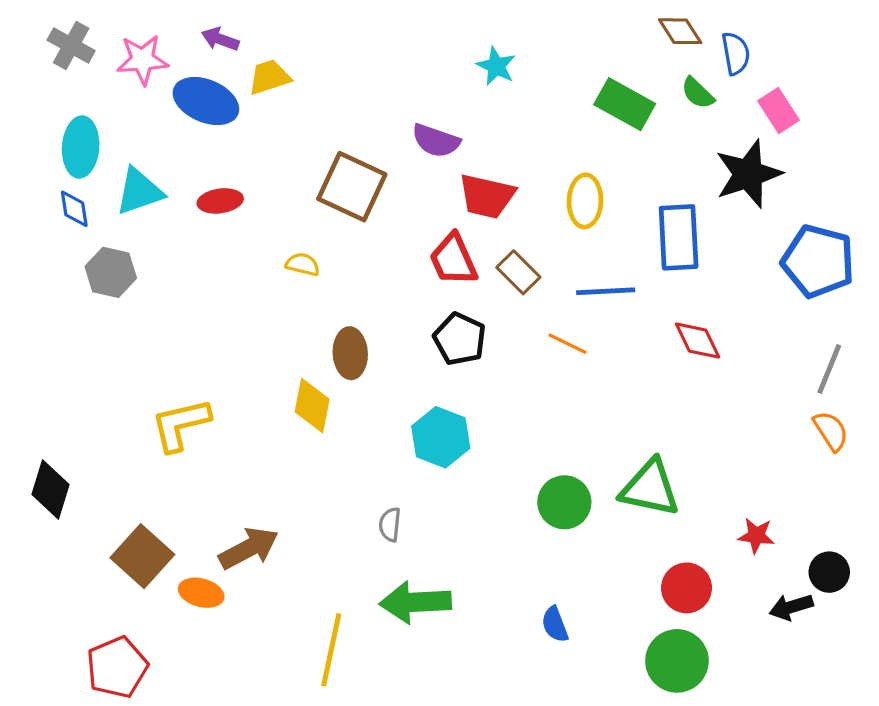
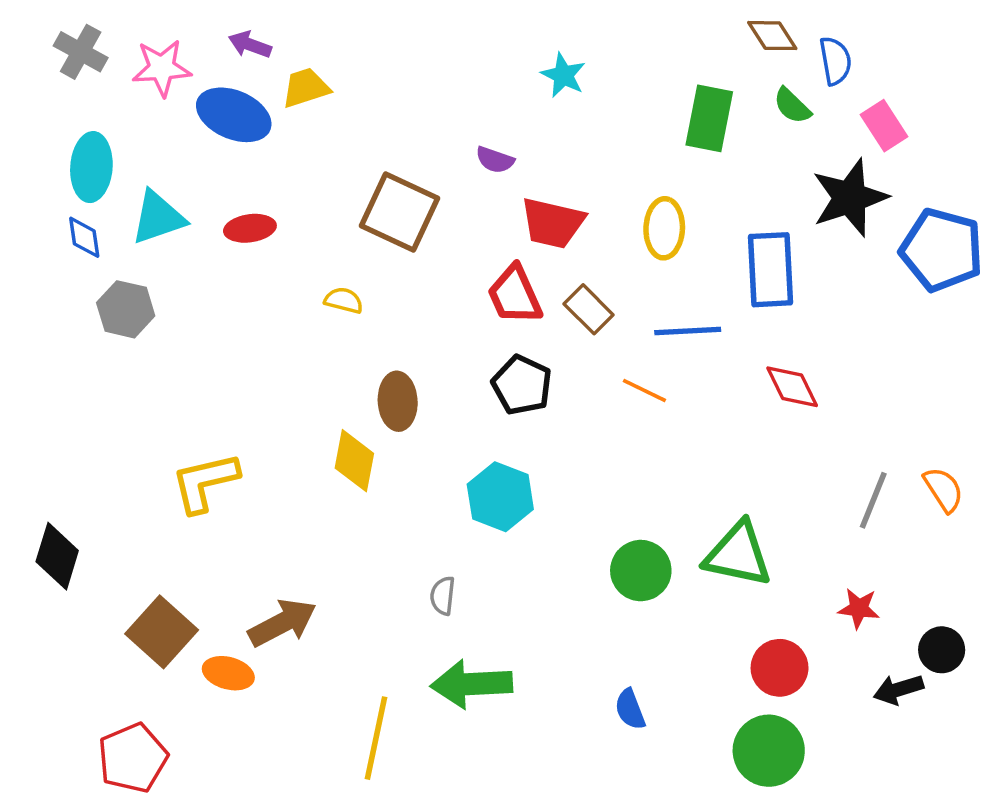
green rectangle: (625, 104) -> (709, 118), turned 72
purple semicircle: (436, 141) -> (495, 160), size x0.7
blue pentagon: (818, 261) -> (942, 250), moved
gray line: (829, 369) -> (873, 500), moved

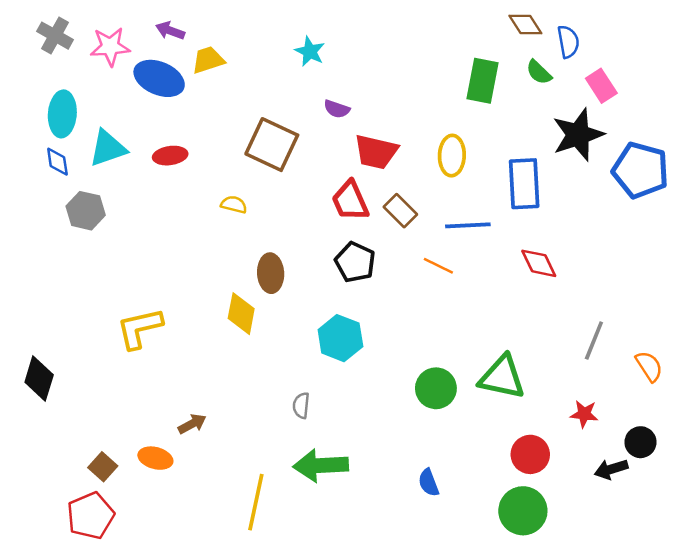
cyan star: (563, 75) -> (310, 51), moved
orange semicircle: (943, 489) -> (649, 366), moved
brown arrow: (282, 623) -> (192, 424), size x0.6
brown square: (162, 632) -> (103, 467), moved, size x0.6

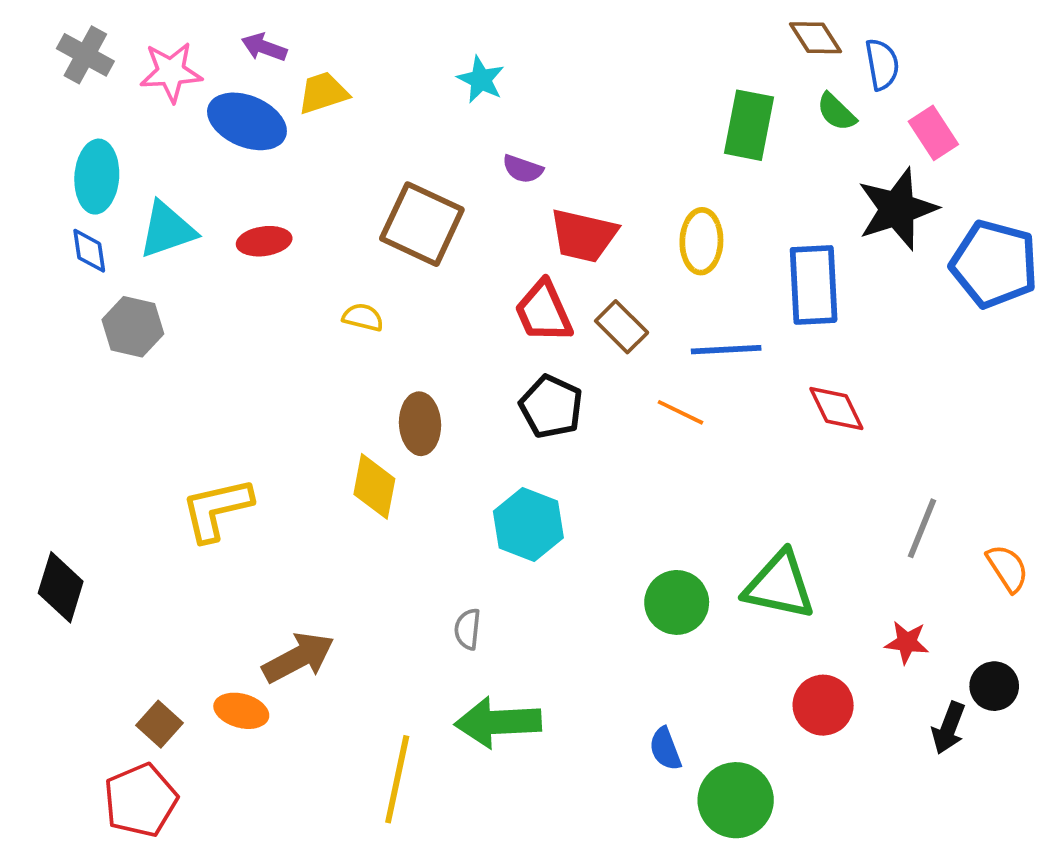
brown arrow: (192, 424) -> (298, 658), size x1.6
black arrow: (611, 469) -> (949, 728), turned -52
green circle: (523, 511) -> (736, 800), moved

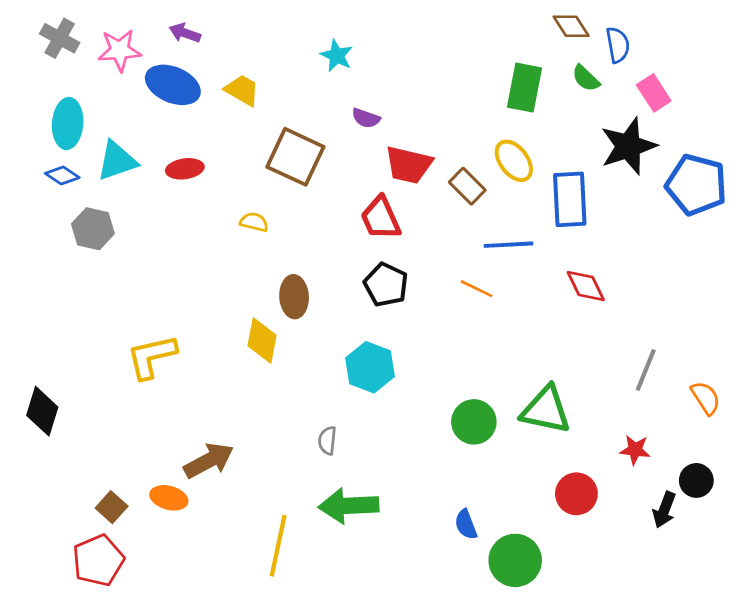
yellow trapezoid: (323, 93) -> (242, 90), moved, turned 48
yellow ellipse: (701, 241) -> (514, 161), moved, turned -39
blue diamond: (89, 251) -> (62, 175), turned -48
brown rectangle: (622, 327) -> (467, 186), moved

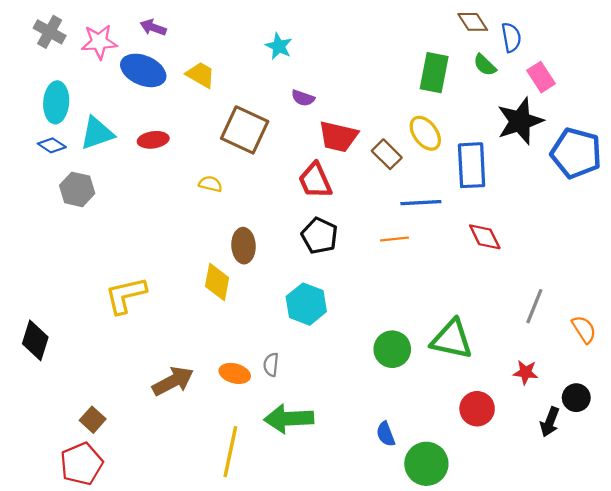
orange line: (477, 289) -> (394, 239), turned -32
orange ellipse: (169, 498) -> (235, 373), moved

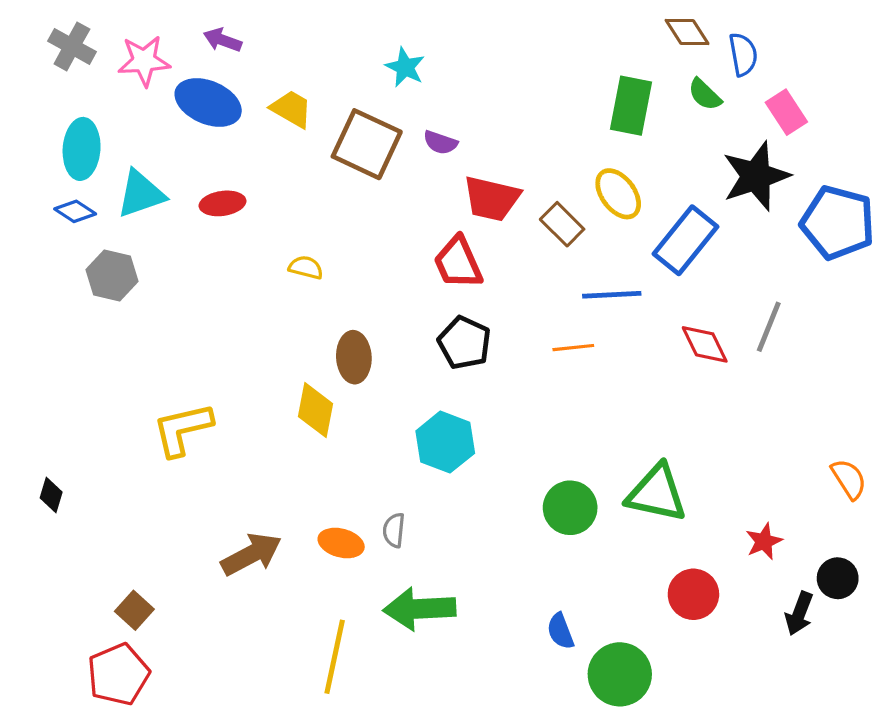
brown square: (245, 130) -> (367, 144), moved
blue rectangle: (472, 165) -> (685, 240), turned 42
gray line: (534, 306) -> (769, 327), moved
black diamond: (35, 340) -> (51, 495), size x0.6
red star: (526, 372) -> (764, 541), turned -30

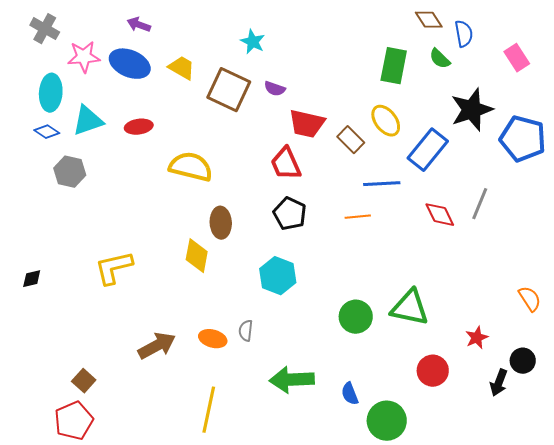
pink star: (144, 61) -> (84, 57), moved
pink rectangle: (786, 112) -> (517, 58), moved
yellow semicircle: (306, 267) -> (191, 167), size x2.0
black diamond: (51, 495) -> (32, 279), moved, turned 60
green arrow: (420, 609) -> (292, 380), moved

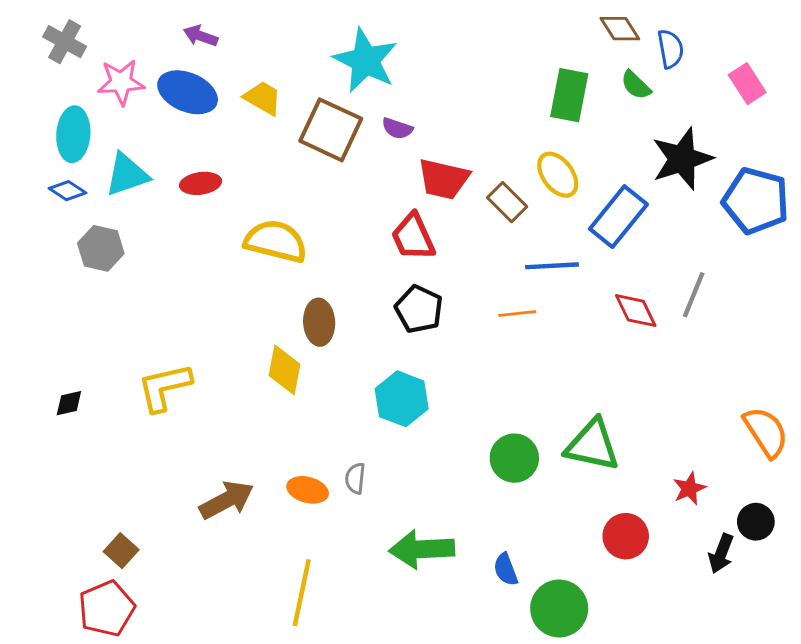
cyan star: (253, 42) -> (365, 60), size x1.8
black diamond: (32, 279) -> (69, 403), moved
orange semicircle: (530, 299) -> (766, 432), size x1.4

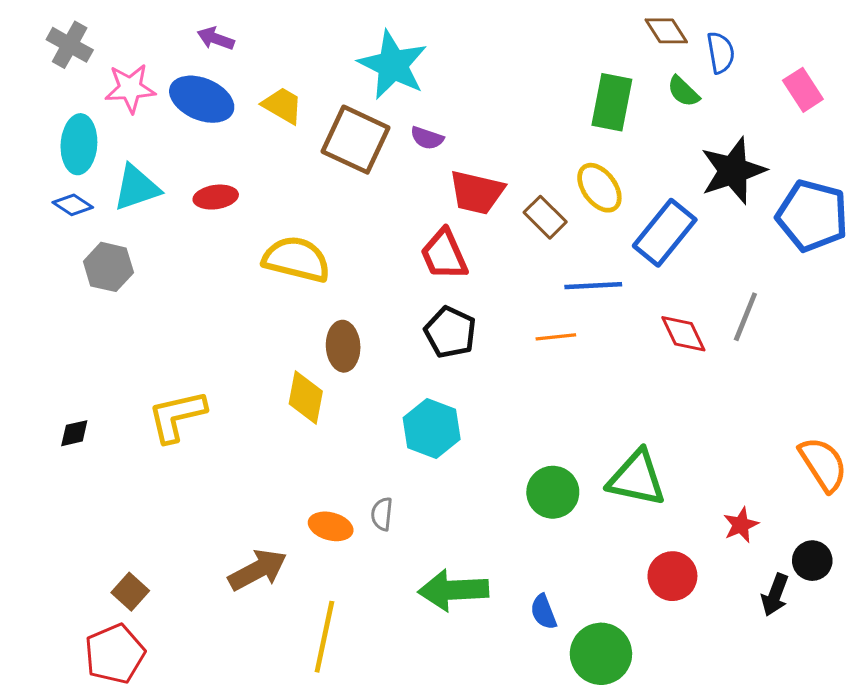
brown arrow: (227, 500) -> (258, 570), moved

